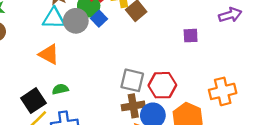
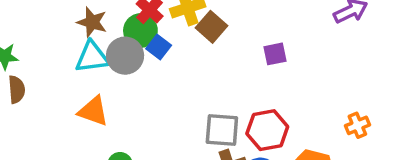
purple square: (191, 36) -> (275, 54), moved
orange cross: (223, 91) -> (357, 125), size x0.6

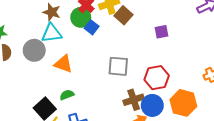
gray circle: (125, 56) -> (34, 50), moved
orange triangle: (93, 111) -> (63, 64), moved
gray square: (222, 130) -> (118, 66), moved

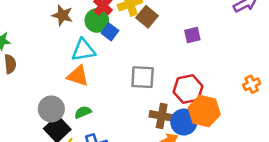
cyan triangle: (52, 33) -> (83, 50), moved
gray circle: (34, 50) -> (51, 109), moved
brown cross: (134, 100) -> (162, 116), turned 30
orange hexagon: (183, 103) -> (204, 111), moved

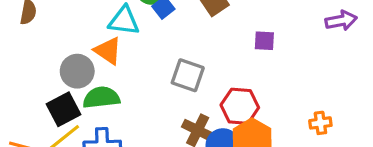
gray circle: (51, 109) -> (77, 71), moved
green semicircle: (83, 112) -> (101, 98), size x1.6

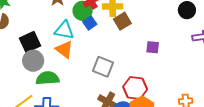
orange triangle: (108, 51) -> (64, 49), moved
black square: (64, 109) -> (30, 42), moved

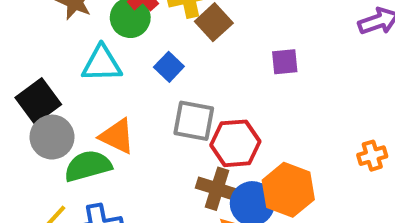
blue square: (90, 23) -> (169, 67), moved
orange triangle: (64, 49) -> (117, 136), moved
red hexagon: (135, 88) -> (235, 143), moved

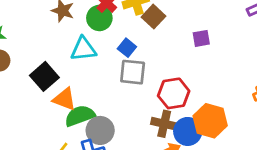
gray square: (194, 121) -> (133, 72), moved
orange triangle: (117, 136) -> (64, 99), moved
gray circle: (52, 137) -> (100, 130), moved

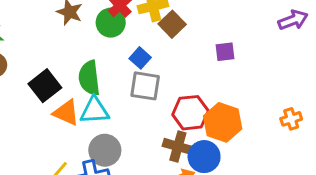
cyan triangle: (83, 49) -> (95, 111), moved
green semicircle: (80, 116) -> (89, 78), moved, turned -80
orange hexagon: (210, 121) -> (223, 122), moved

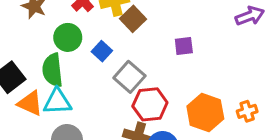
green circle: (111, 23) -> (68, 37), moved
gray square: (145, 86) -> (129, 77), moved, turned 32
orange hexagon: (223, 122) -> (205, 112), moved

